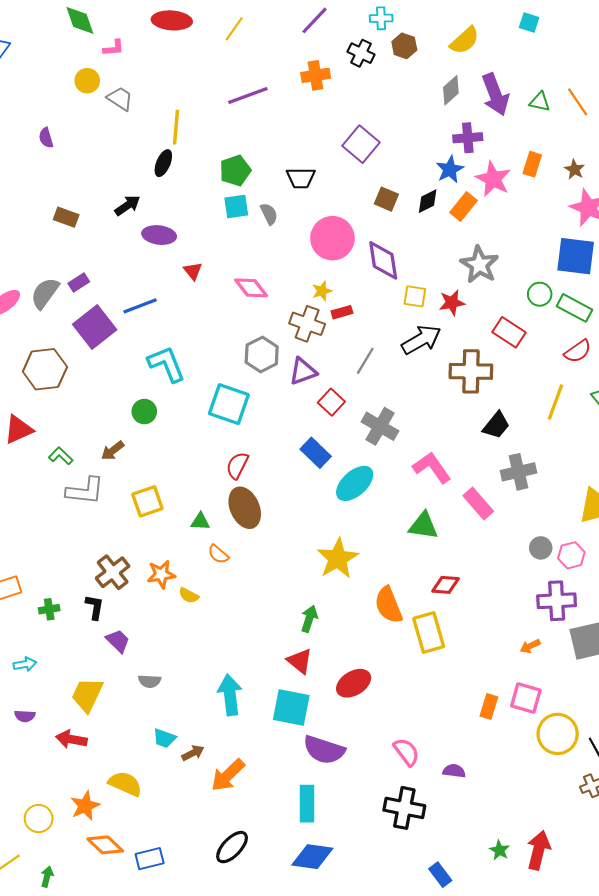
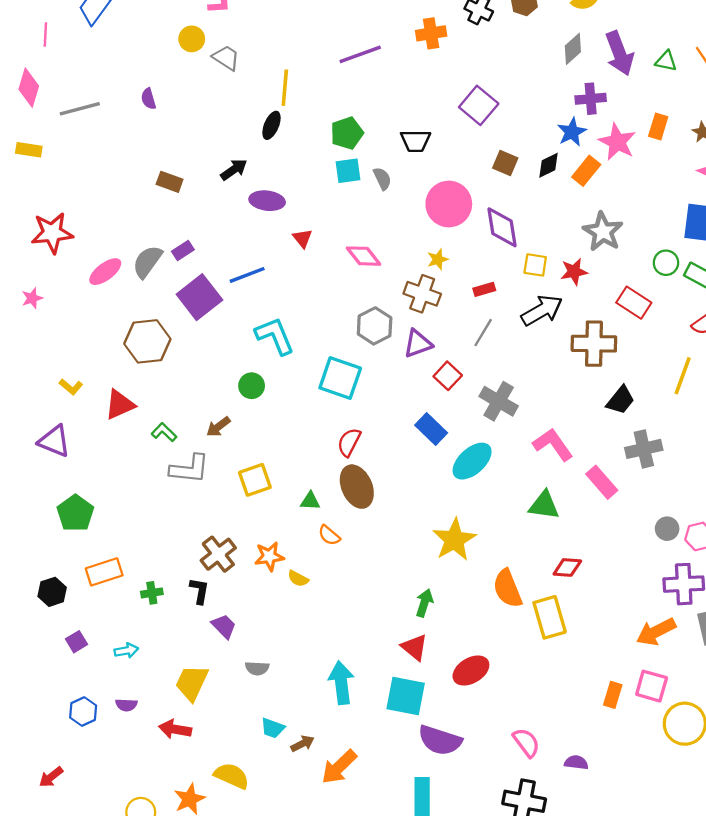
red rectangle: (342, 312) -> (484, 289), moved
orange arrow: (530, 646) -> (656, 632), size x1.8

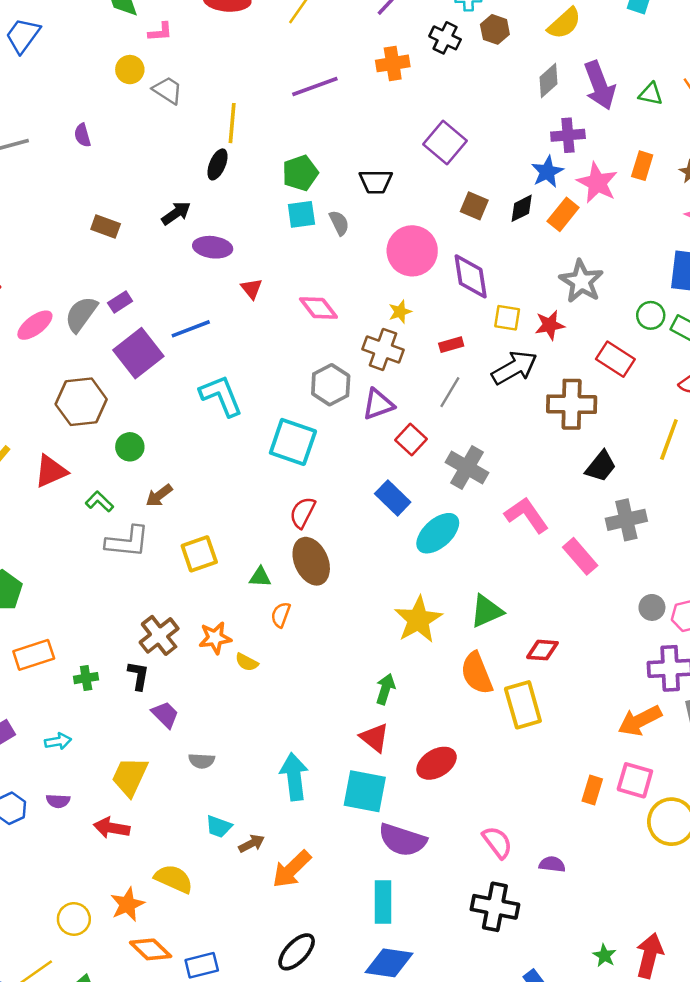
green circle: (252, 386) -> (130, 447), moved
green triangle: (544, 505) -> (486, 611), moved, turned -32
orange semicircle: (329, 535) -> (281, 615), turned 70

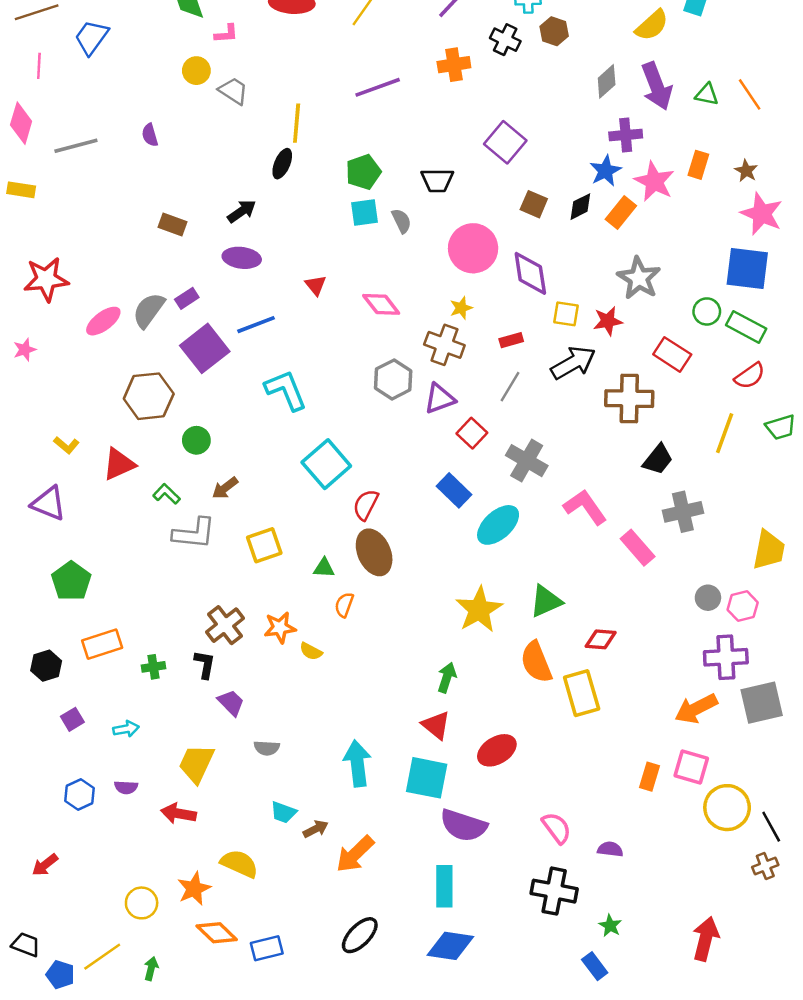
yellow semicircle: (564, 23) -> (652, 25), moved
purple ellipse: (213, 247) -> (242, 258), moved
cyan square: (293, 442) -> (326, 464), moved, turned 30
green star: (604, 956) -> (610, 926), moved

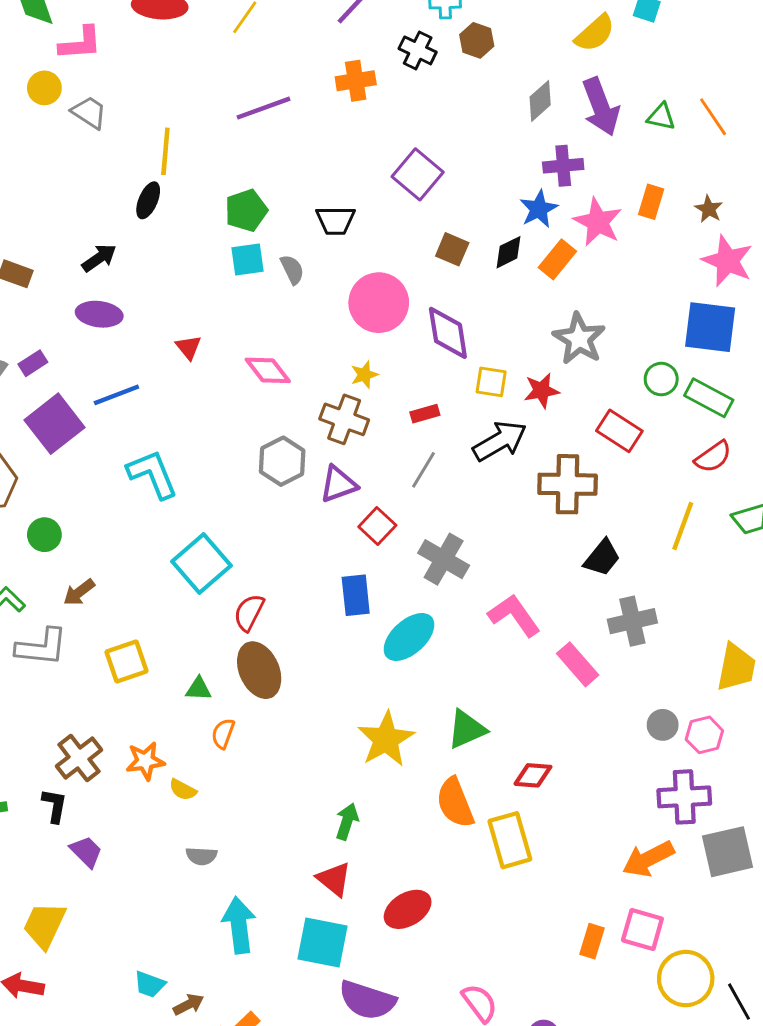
pink L-shape: (226, 34) -> (80, 43), size x1.5
blue rectangle: (454, 490) -> (356, 595), turned 40
gray semicircle: (267, 748) -> (201, 856), moved

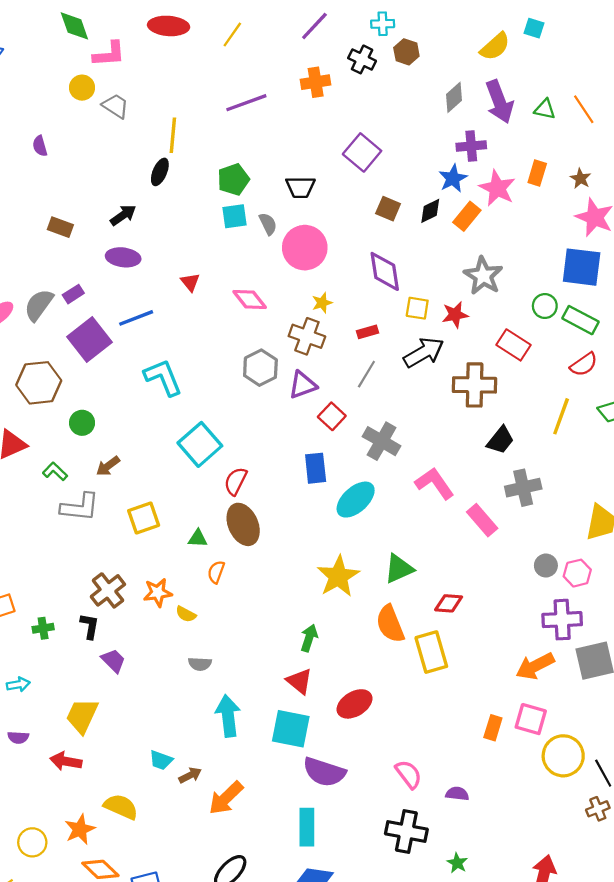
pink circle: (379, 303) -> (305, 248), moved

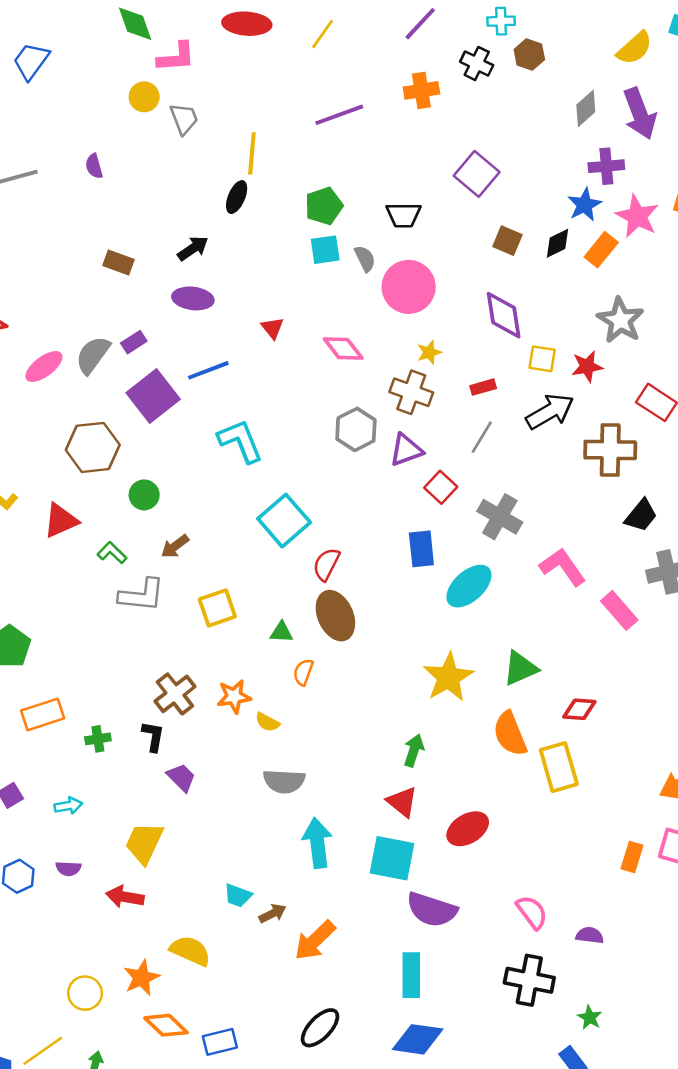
gray trapezoid: (116, 106) -> (184, 119), turned 36
gray semicircle: (200, 664) -> (284, 781), size x1.5

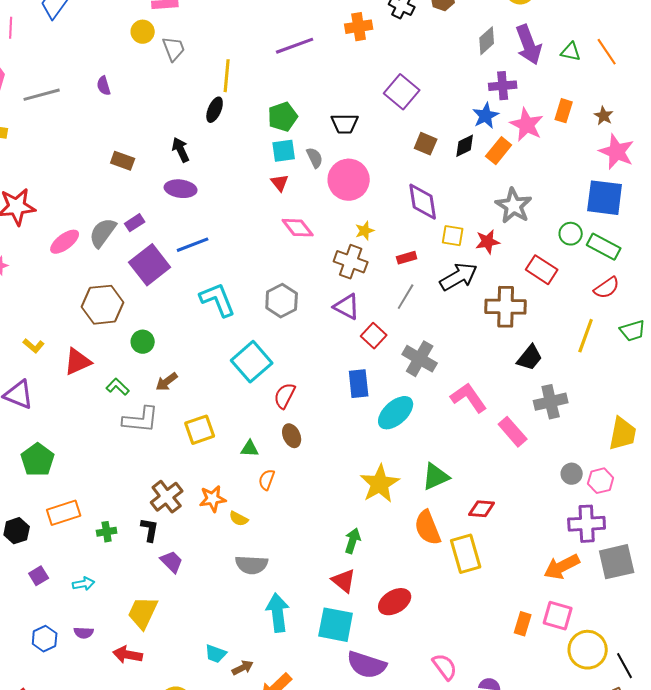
black arrow: (193, 248) -> (181, 150), turned -80
red triangle: (273, 328) -> (280, 183), moved
gray hexagon: (356, 429) -> (282, 301), moved
purple triangle: (406, 450) -> (347, 307), turned 48
brown ellipse: (335, 616) -> (292, 436), size x0.6

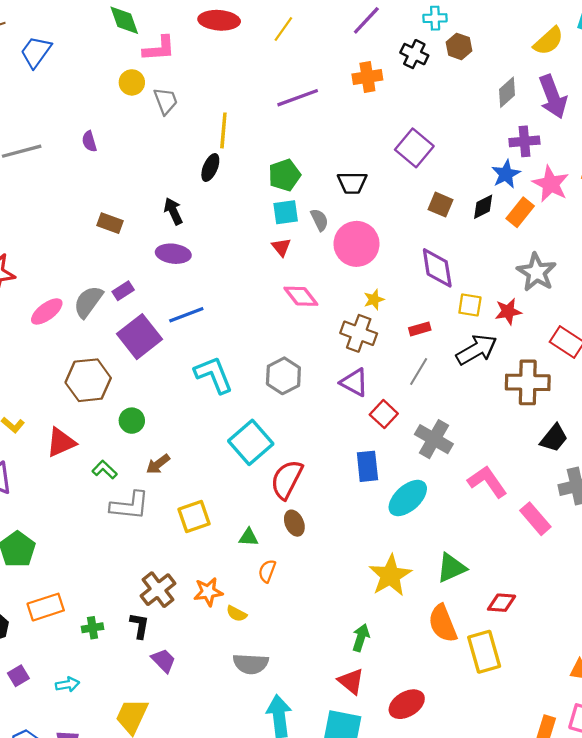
red semicircle: (285, 396) -> (287, 479), size x1.4

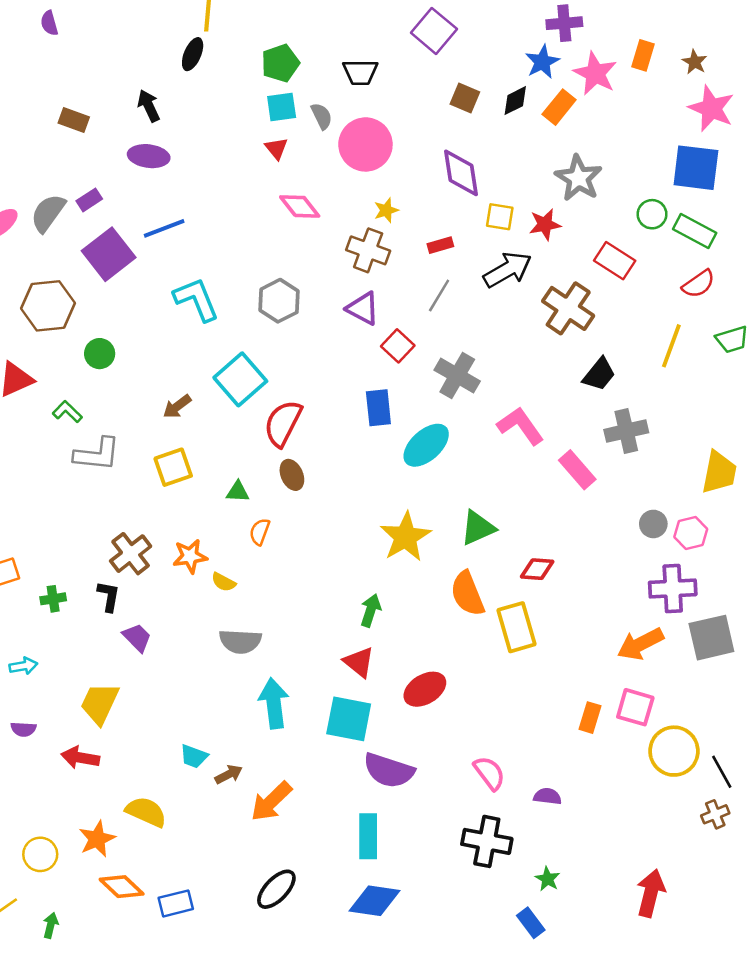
brown cross: (528, 382) -> (568, 308), turned 33
brown arrow: (158, 464) -> (177, 406), moved

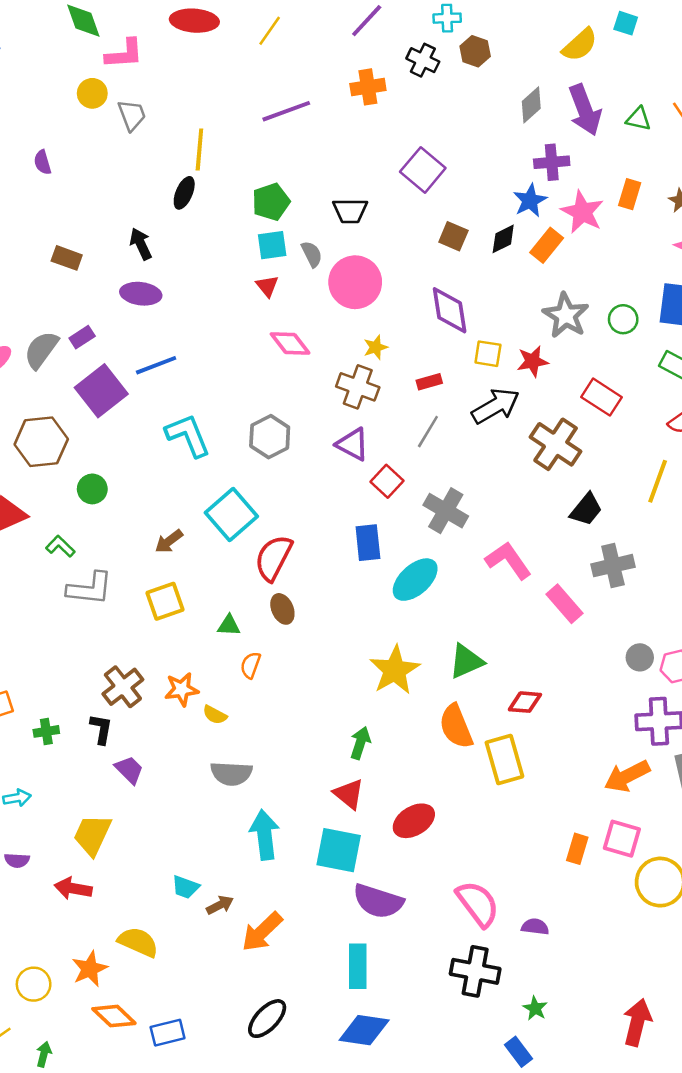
green circle: (652, 214) -> (623, 319), moved
pink semicircle: (489, 773) -> (478, 904), size x1.4

